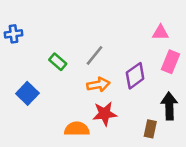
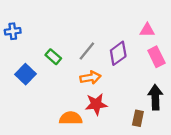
pink rectangle: (171, 62) -> (156, 57), turned -48
purple diamond: (135, 76) -> (118, 53), moved
blue square: (27, 93) -> (25, 74), moved

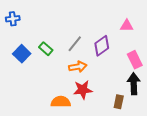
blue cross: (13, 31) -> (13, 19), moved
pink rectangle: (156, 57) -> (135, 60), moved
blue square: (25, 74) -> (22, 54), moved

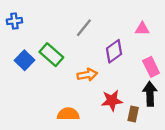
gray line: (75, 44) -> (84, 28), moved
green rectangle: (46, 49) -> (51, 55), size x1.5
red star: (83, 90) -> (112, 101), moved

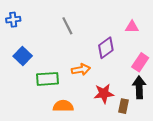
gray line: (84, 28) -> (67, 26), moved, turned -66
green rectangle: (51, 55) -> (48, 79), moved, turned -45
pink rectangle: (151, 67) -> (140, 62), turned 60

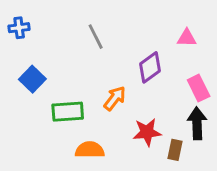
pink rectangle: (140, 62) -> (199, 88), turned -60
orange arrow: (81, 70) -> (115, 98), turned -42

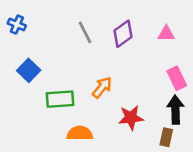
blue cross: (19, 28) -> (17, 25), turned 30
purple diamond: (150, 67) -> (123, 34), moved
brown rectangle: (175, 150) -> (166, 137), moved

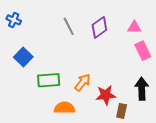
pink rectangle: (177, 78) -> (143, 51), moved
orange arrow: (102, 87) -> (82, 82), moved
brown rectangle: (166, 137) -> (122, 111), moved

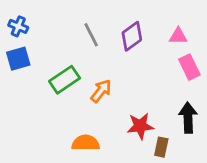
blue square: (23, 57) -> (18, 59), moved, turned 30
green rectangle: (49, 80) -> (65, 80), moved, turned -30
orange arrow: (82, 82) -> (101, 91), moved

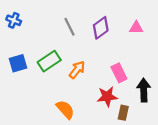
blue square: (18, 59) -> (18, 63), moved
pink rectangle: (189, 67) -> (119, 73), moved
orange semicircle: (86, 143) -> (65, 109), turned 48

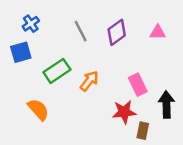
blue cross: (14, 20) -> (31, 24), moved, turned 32
blue square: (18, 63) -> (21, 52), moved
orange semicircle: (65, 109) -> (38, 109), moved

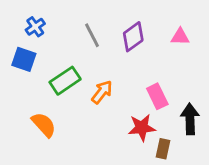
blue square: (21, 52) -> (24, 59), turned 35

